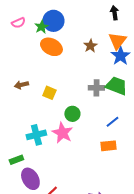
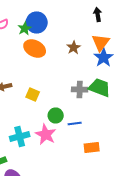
blue line: (112, 122) -> (75, 124), moved, turned 32

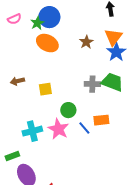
yellow square: (33, 94) -> (45, 89), turned -32
blue line: (75, 124) -> (84, 128), moved, turned 56
orange rectangle: (92, 148) -> (101, 120), moved

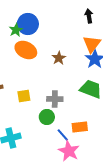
brown star: (86, 42) -> (59, 58), moved
gray cross: (92, 84) -> (55, 99), moved
pink star: (58, 129) -> (69, 151), moved

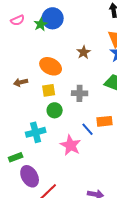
orange ellipse: (26, 50) -> (51, 66), moved
green circle: (47, 117) -> (55, 110), moved
pink star: (69, 151) -> (71, 145), moved

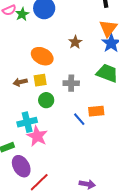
green star: (41, 24) -> (22, 14), moved
brown arrow: (21, 82) -> (20, 82), moved
pink star: (71, 145) -> (37, 136), moved

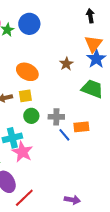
brown star: (75, 42) -> (66, 64), moved
gray cross: (71, 83) -> (56, 117), moved

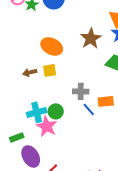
brown star: (66, 64) -> (91, 38), size x1.5
green circle: (31, 116) -> (56, 111), moved

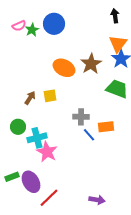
orange ellipse: (52, 46) -> (64, 68), moved
brown arrow: (30, 72) -> (30, 98), turned 136
green circle: (56, 111) -> (18, 127), moved
green rectangle: (17, 137) -> (12, 177), moved

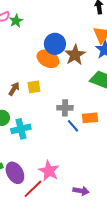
blue circle: (54, 24) -> (55, 44), moved
pink star: (47, 152) -> (49, 171), moved

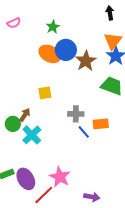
green star: (16, 21) -> (53, 27), moved
orange ellipse: (48, 59) -> (50, 54), moved
brown arrow: (14, 89) -> (25, 115), moved
cyan cross: (21, 129) -> (32, 135), turned -30

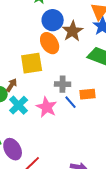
orange ellipse: (50, 54) -> (50, 43), moved, turned 30
yellow square: (45, 93) -> (32, 63), size x1.6
pink star: (60, 177) -> (47, 107), moved

